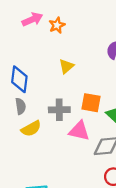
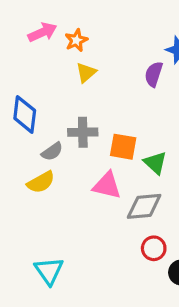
yellow triangle: (66, 66) -> (86, 73), moved
gray semicircle: (21, 106) -> (52, 152), moved, turned 63
gray cross: (59, 110) -> (83, 132), moved

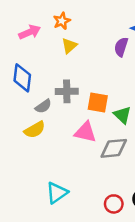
pink arrow: (42, 32) -> (30, 32), moved
red circle: (154, 248) -> (114, 204), moved
cyan triangle: (49, 271) -> (57, 193), moved, turned 30

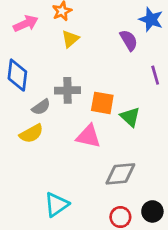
purple semicircle: (121, 47) -> (129, 40), turned 132
gray diamond: (114, 148) -> (120, 174), moved

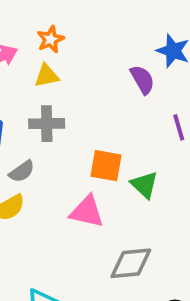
yellow triangle: (70, 39) -> (47, 76), moved, turned 30
gray cross: (68, 90) -> (47, 124), moved

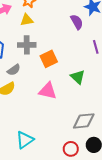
orange square: (106, 166) -> (49, 59), moved, turned -36
gray diamond: (131, 263) -> (84, 121), moved

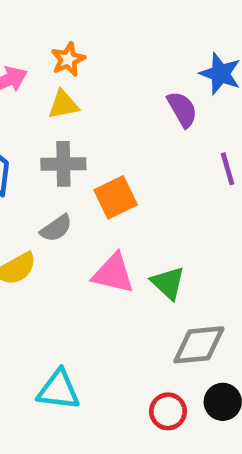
gray semicircle: (14, 70) -> (56, 228), moved
green triangle: (78, 77) -> (168, 283), moved
cyan triangle: (25, 140) -> (59, 390), turned 42

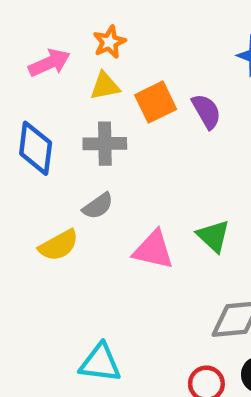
purple semicircle: (182, 109) -> (206, 111), moved
orange square: (116, 197) -> (156, 102), moved
green triangle: (168, 283) -> (213, 236), moved

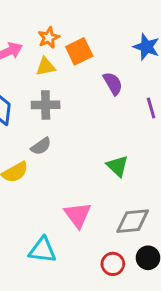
orange square: (156, 102) -> (79, 51), moved
pink triangle: (153, 250) -> (78, 215), moved, turned 40

